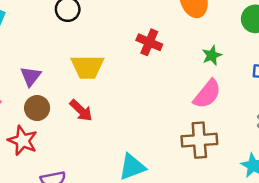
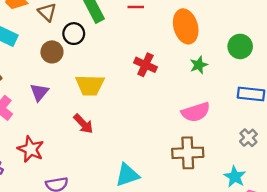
green star: (212, 55) -> (199, 65), moved
pink semicircle: (207, 94) -> (196, 112), turned 32
brown circle: (37, 108) -> (52, 52), moved

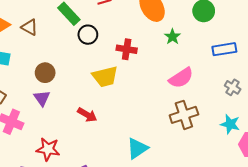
black circle: (74, 34) -> (88, 35), moved
brown circle: (52, 52) -> (45, 73), moved
yellow trapezoid: (90, 85) -> (105, 77), moved

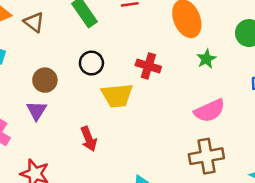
black circle: (88, 35) -> (91, 63), moved
red arrow: (87, 115) -> (89, 139), turned 30

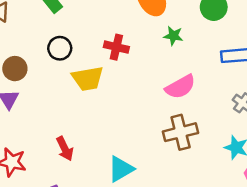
green star: (206, 59) -> (173, 36), turned -30
red arrow: (89, 139) -> (65, 149), moved

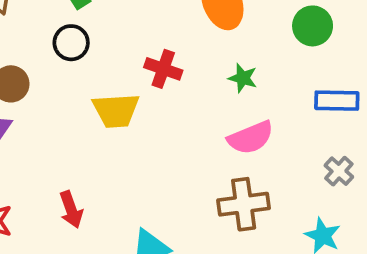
green star: (173, 36) -> (243, 78), moved
black circle: (60, 48) -> (71, 43), moved

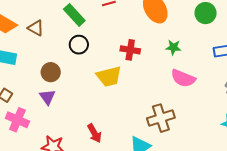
pink semicircle: (251, 138) -> (183, 78), turned 55
brown cross: (244, 204) -> (161, 118), moved

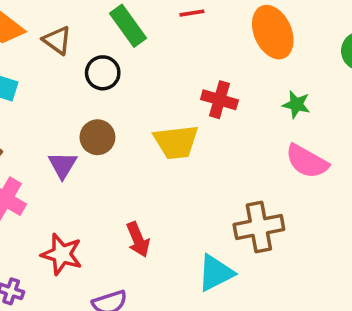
black circle: (79, 45) -> (103, 73), moved
brown circle: (51, 72) -> (97, 137), moved

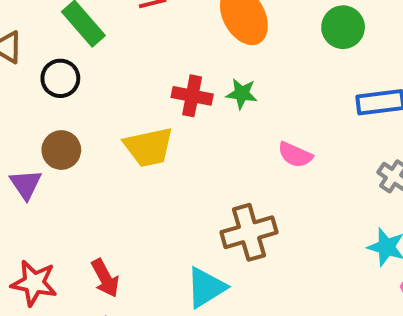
green star: (296, 105) -> (242, 94), moved
pink semicircle: (307, 161) -> (295, 155), size x0.7
red arrow: (138, 239) -> (105, 278), moved

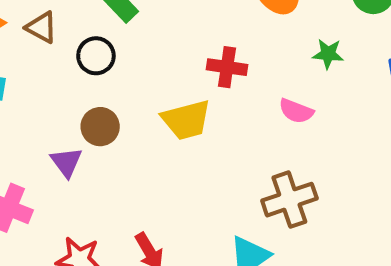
green star: (242, 94) -> (328, 54), moved
pink semicircle: (295, 155) -> (296, 111), moved

